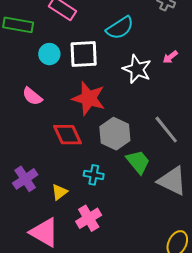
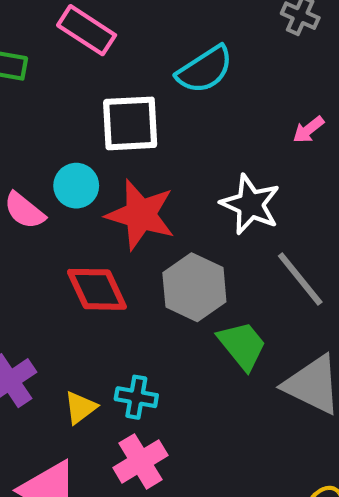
cyan circle: (49, 54) -> (76, 186), moved
white star: (137, 69) -> (250, 204), moved
cyan cross: (94, 175) -> (136, 397), moved

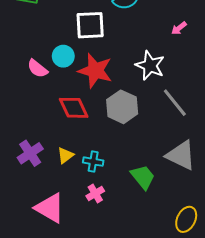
green trapezoid: (242, 345) -> (143, 177), moved
yellow triangle: (80, 408) -> (65, 155), moved
pink cross: (140, 461) -> (95, 194), size x0.7

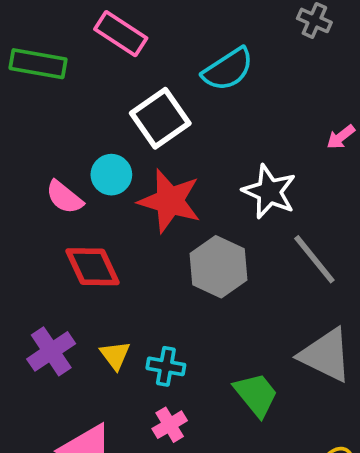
white square: (90, 25) -> (160, 118), turned -32
pink arrow: (179, 28) -> (341, 137), moved
red diamond: (74, 108) -> (93, 267), moved
yellow triangle: (65, 155) -> (115, 355), turned -30

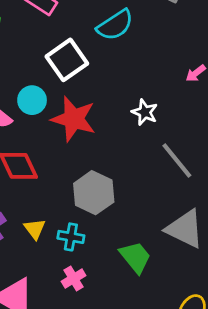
white star: (269, 192) -> (145, 112), size x0.7
gray hexagon: (219, 267) -> (94, 193), moved

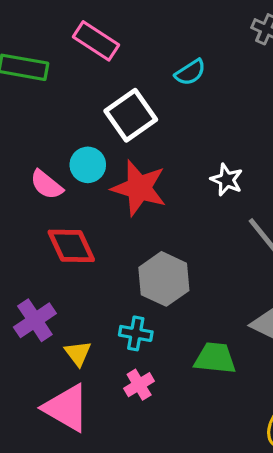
cyan semicircle: (115, 25) -> (190, 72), size x0.7
yellow triangle: (35, 229) -> (78, 353), moved
green trapezoid: (135, 257) -> (215, 358), turned -45

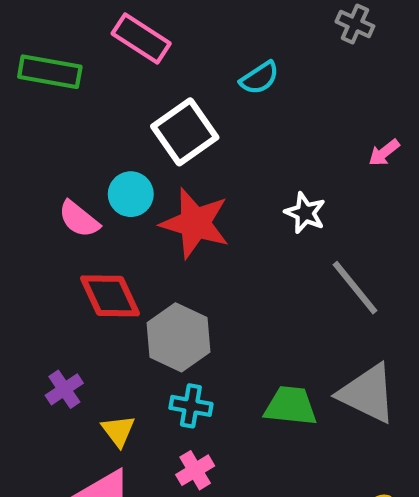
gray hexagon: (164, 279) -> (179, 337), moved
purple cross: (35, 320) -> (64, 389), size x0.7
green trapezoid: (215, 358) -> (291, 406), moved

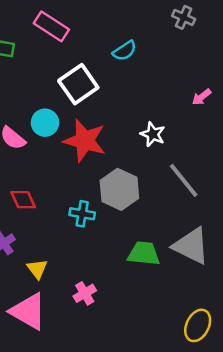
red diamond: (110, 296) -> (23, 200), moved, size x0.7
gray hexagon: (179, 337) -> (119, 189), moved
cyan cross: (191, 406) -> (82, 214), moved

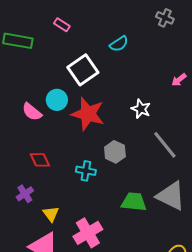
pink rectangle: (51, 26) -> (62, 25), size x0.6
gray hexagon: (119, 189) -> (115, 152), size x0.7
pink cross: (85, 293) -> (88, 233), size x1.6

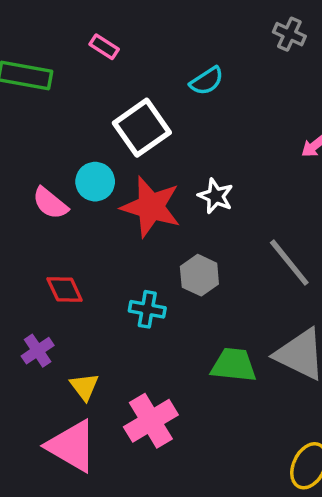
white star: (141, 109) -> (216, 196), moved

